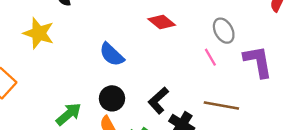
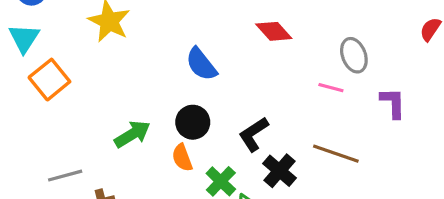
pink line: (210, 57) -> (331, 88), turned -54
purple L-shape: (258, 62) -> (393, 103), size x0.7

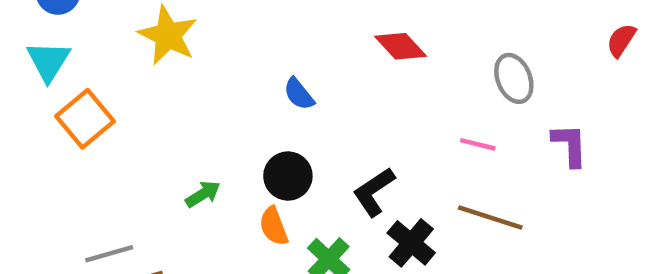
blue semicircle: (201, 64) -> (299, 94), size x0.7
pink line: (331, 88) -> (478, 144), moved
green arrow: (132, 134) -> (203, 194), size x0.7

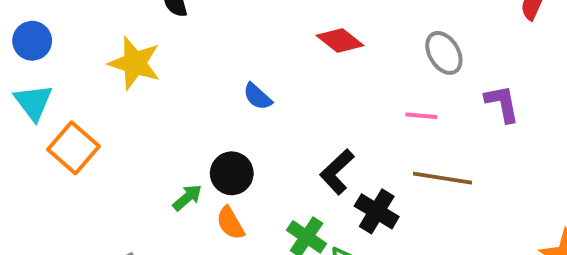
black circle: (288, 176) -> (232, 173), moved
orange semicircle: (274, 226) -> (230, 223), moved

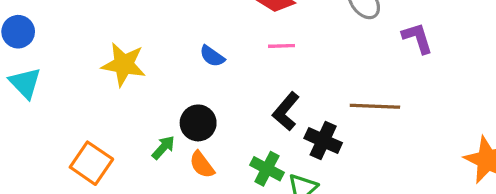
yellow star: (135, 63) -> (124, 64), moved
pink line: (421, 116) -> (282, 46), moved
orange square: (74, 148) -> (91, 163), moved

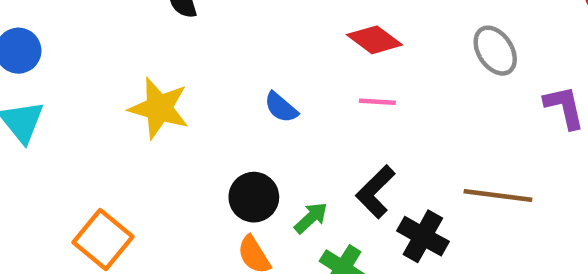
green arrow: (163, 148) -> (311, 218), moved

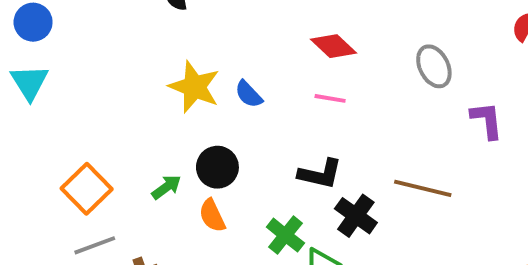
yellow star: (159, 108) -> (194, 87), moved
black L-shape: (375, 192) -> (320, 174), turned -129
green arrow: (311, 218) -> (166, 187), moved

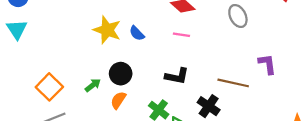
purple L-shape: (487, 120) -> (267, 64), moved
orange semicircle: (212, 216) -> (118, 100), turned 60
black cross: (356, 216) -> (209, 106), moved

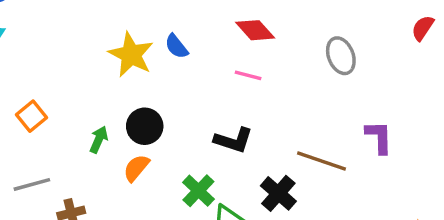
blue semicircle: (137, 33) -> (176, 46), moved
green arrow: (93, 85) -> (99, 140), turned -35
orange square: (49, 87) -> (32, 116), moved, size x0.7

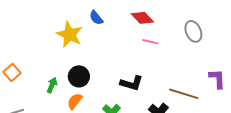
blue semicircle: (176, 46) -> (96, 18), moved
pink line: (248, 75) -> (150, 42), moved

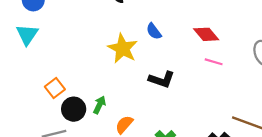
black circle: (79, 76) -> (74, 109), moved
black L-shape: (132, 83) -> (162, 79), moved

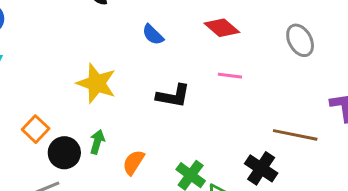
yellow star: (123, 49) -> (96, 83), moved
pink line: (214, 62) -> (230, 76), moved

